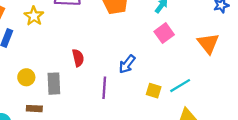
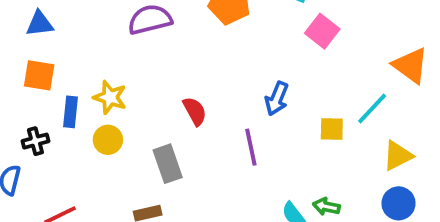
yellow star: (34, 16) -> (110, 97), moved
orange triangle: (208, 43) -> (411, 65), moved
yellow circle: (26, 77) -> (108, 140), moved

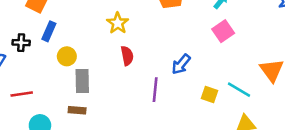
yellow star: (110, 97) -> (118, 23), moved
cyan line: (372, 108) -> (239, 90), turned 60
gray rectangle: (168, 164) -> (82, 81), moved

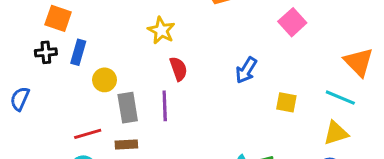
black cross: (21, 43) -> (46, 52), moved
purple line: (155, 90) -> (165, 106), moved
cyan line: (239, 90) -> (340, 98), moved
red line: (22, 94) -> (88, 134), moved

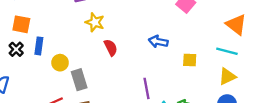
black cross: (46, 52) -> (16, 49), turned -32
blue arrow: (246, 70) -> (158, 42), turned 78
purple line: (165, 106) -> (146, 88), moved

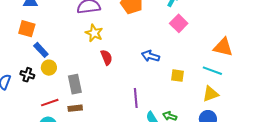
orange triangle: (236, 25) -> (223, 47), turned -30
blue rectangle: (39, 46) -> (41, 50), turned -56
black cross: (16, 49) -> (27, 75), moved, turned -32
yellow circle: (60, 63) -> (49, 68), moved

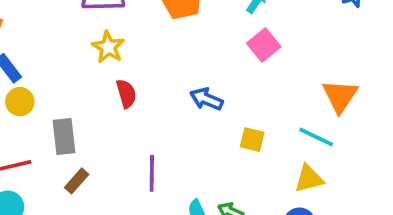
orange triangle: (223, 47) -> (340, 96), turned 45
purple line: (136, 98) -> (152, 173), moved
brown rectangle: (75, 108) -> (77, 181), moved, turned -48

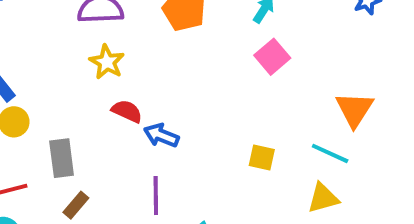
red semicircle: (126, 94) -> (127, 111), turned -48
blue arrow: (206, 99) -> (161, 135), moved

